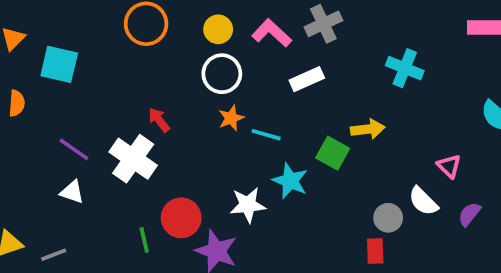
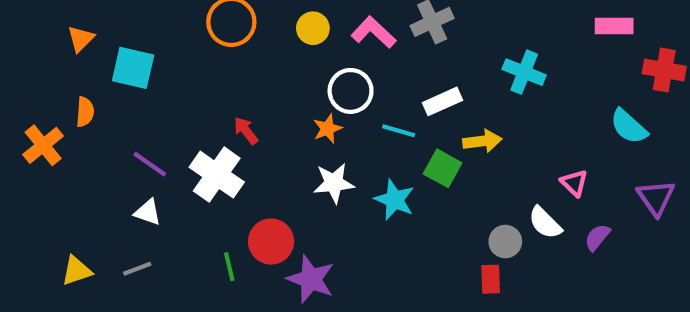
white circle: (222, 74) -> (351, 91), moved
white rectangle: (307, 79) -> (443, 101), moved
cyan line: (266, 135) -> (399, 131), moved
white star: (248, 205) -> (334, 183), moved
gray line: (54, 255) -> (137, 269), moved

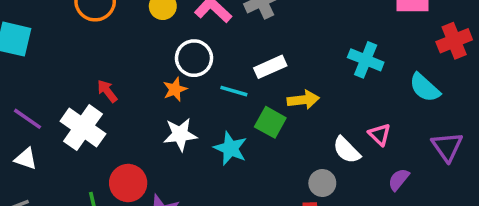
red cross: (664, 70) -> (454, 41), turned -32
cyan cross: (524, 72) -> (366, 60), moved
white semicircle: (545, 223) -> (347, 150), moved

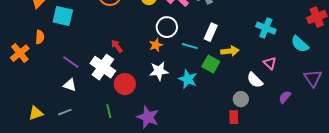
white rectangle: (270, 67) -> (211, 32), turned -42
pink triangle: (380, 134) -> (270, 63), moved
red circle: (128, 183) -> (125, 84), moved

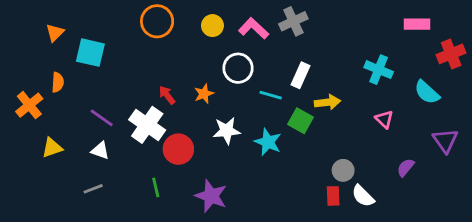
orange star: (156, 45) -> (204, 94), moved
white semicircle: (255, 80) -> (363, 196), moved
yellow triangle: (36, 113) -> (52, 148), moved

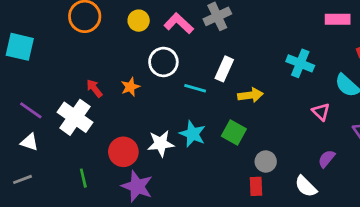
pink triangle: (384, 119) -> (321, 112), moved
green square: (300, 121) -> (234, 132), moved
white star: (227, 131) -> (161, 144), moved
red circle: (178, 149) -> (123, 152), moved
white semicircle: (363, 196) -> (306, 186), moved

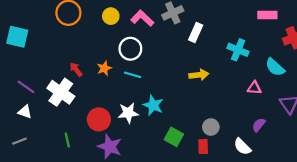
white rectangle: (224, 69) -> (196, 32), moved
cyan line: (195, 88) -> (133, 75), moved
pink triangle: (321, 112) -> (254, 88), turned -40
green square: (234, 132) -> (174, 137), moved

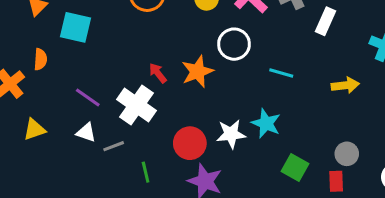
orange star: (104, 68) -> (197, 72), size x1.5
cyan line: (133, 75) -> (281, 73), moved
yellow arrow: (199, 75) -> (345, 85), moved
gray line: (19, 141) -> (114, 146), moved

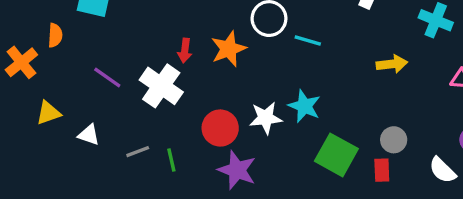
red arrow: (158, 73) -> (185, 51), turned -135
cyan line: (281, 73) -> (308, 40), moved
white triangle: (86, 132) -> (89, 135), moved
gray line: (114, 146) -> (138, 152), moved
green square: (295, 168) -> (336, 155), size x1.4

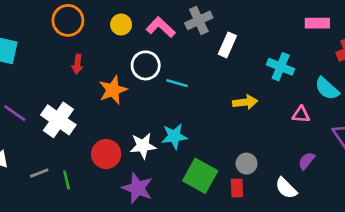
red arrow: (185, 51) -> (77, 64), moved
cyan star: (304, 106) -> (174, 136), turned -30
purple star: (237, 170) -> (137, 188), moved

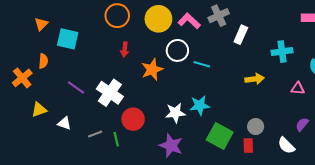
yellow circle: (121, 25) -> (158, 19), size x1.6
cyan cross: (281, 67) -> (282, 52), turned -30
red circle: (106, 154) -> (133, 119), moved

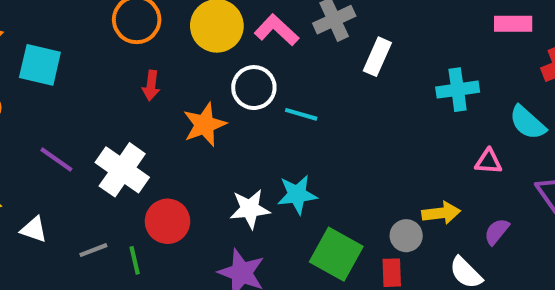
yellow arrow: (255, 79) -> (441, 213), moved

